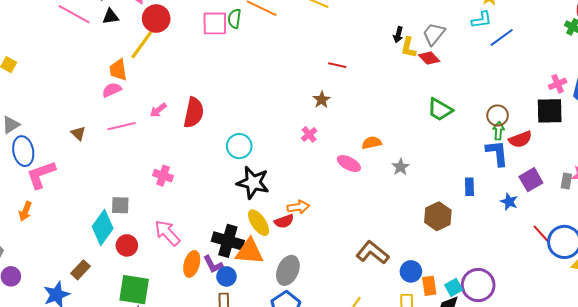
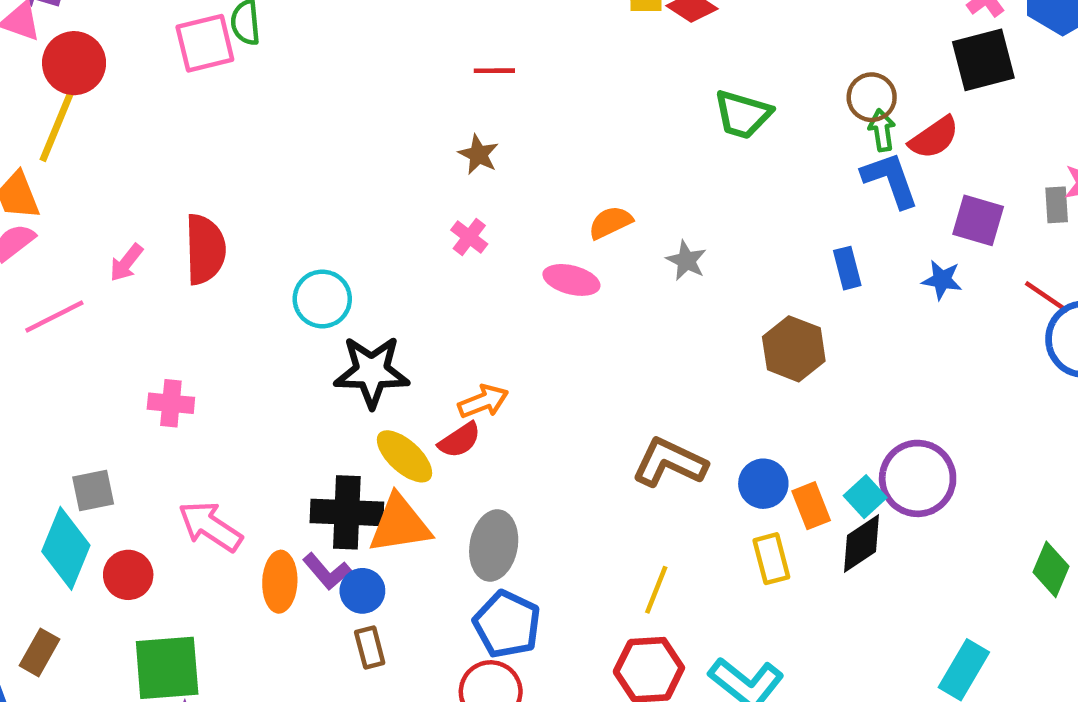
purple square: (531, 180) -> (978, 220), turned -30
red line: (542, 234) -> (1047, 297), moved

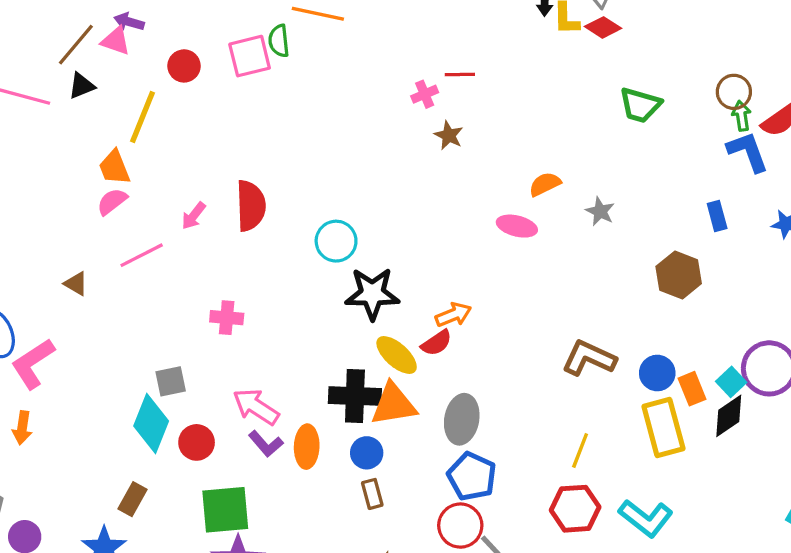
red circle: (74, 63) -> (184, 66), moved, size x0.7
pink cross: (469, 237) -> (425, 94), moved, turned 30
yellow rectangle: (771, 559) -> (663, 427), size x1.6
purple L-shape: (327, 571) -> (266, 444), moved

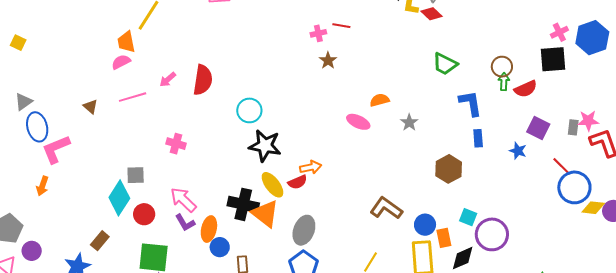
blue L-shape: (748, 152) -> (470, 103), moved
cyan square: (731, 382) -> (468, 217), moved, turned -36
orange triangle: (393, 404) -> (265, 214), turned 36
blue circle: (367, 453) -> (220, 247), moved

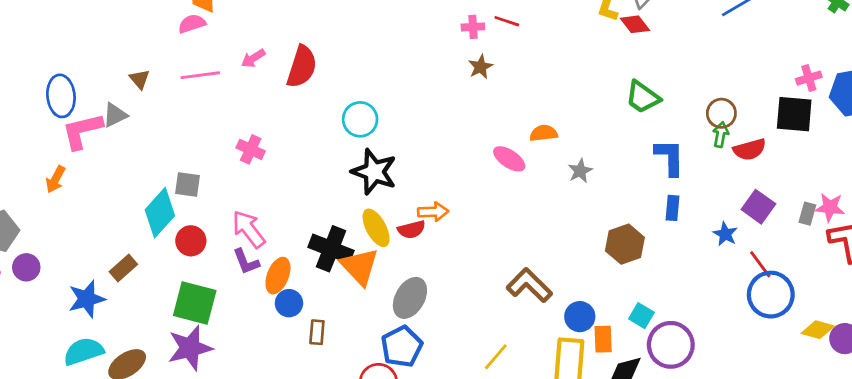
gray triangle: (23, 102) -> (115, 115), moved
red line: (562, 166) -> (760, 264), moved
blue circle: (574, 187) -> (771, 295), moved

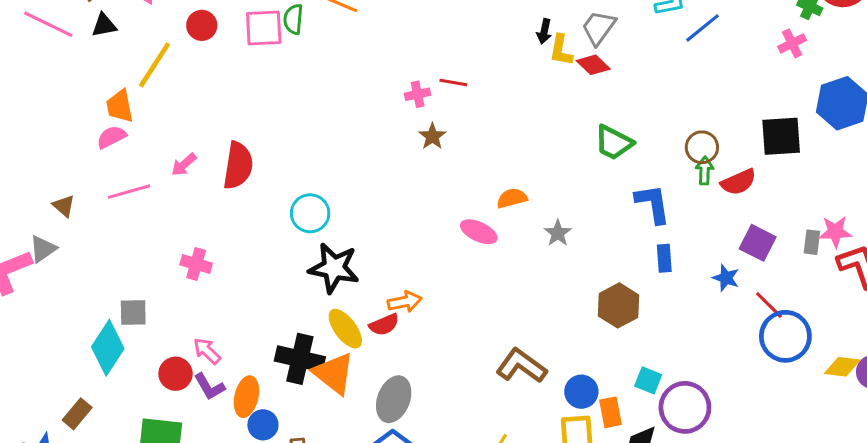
pink cross: (809, 78) -> (792, 43), moved
pink arrow: (249, 229) -> (207, 351), size x0.7
red circle: (191, 241) -> (176, 374), moved

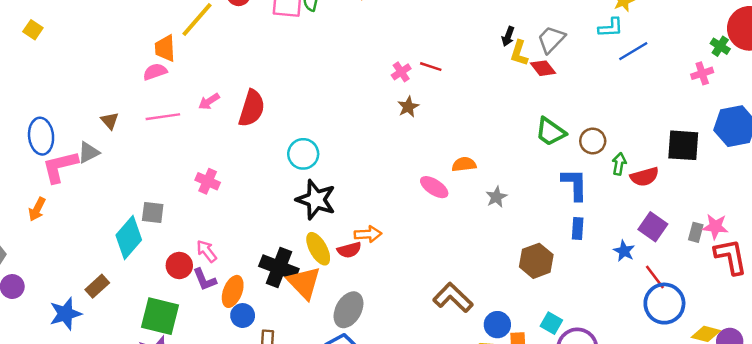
pink cross: (418, 94) -> (401, 72), turned -30
brown circle: (702, 147) -> (593, 141), moved

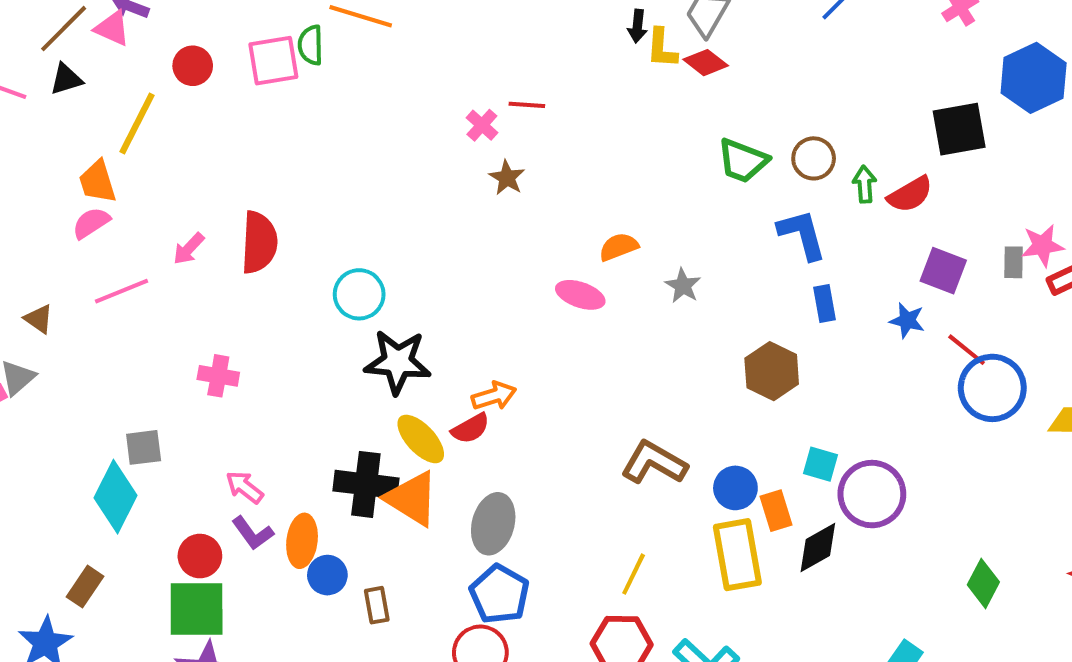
red circle: (179, 265) -> (200, 556), moved

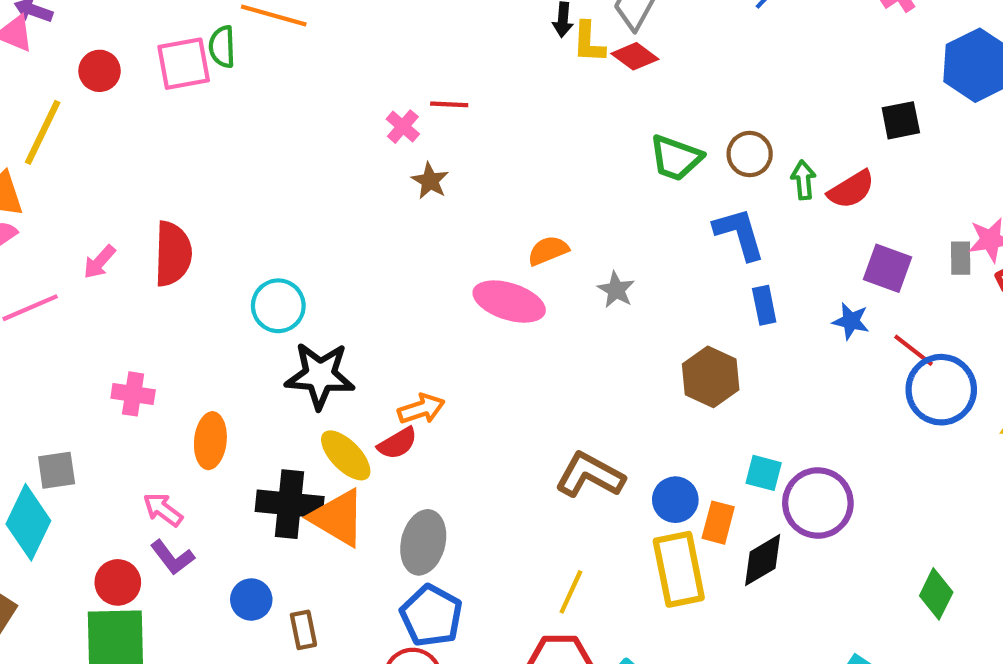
black square: (959, 129) -> (901, 120), size x0.7
pink ellipse: (580, 295) -> (509, 302), size x1.4
orange rectangle: (776, 511) -> (718, 523), turned 33
orange ellipse: (302, 541) -> (210, 441), moved

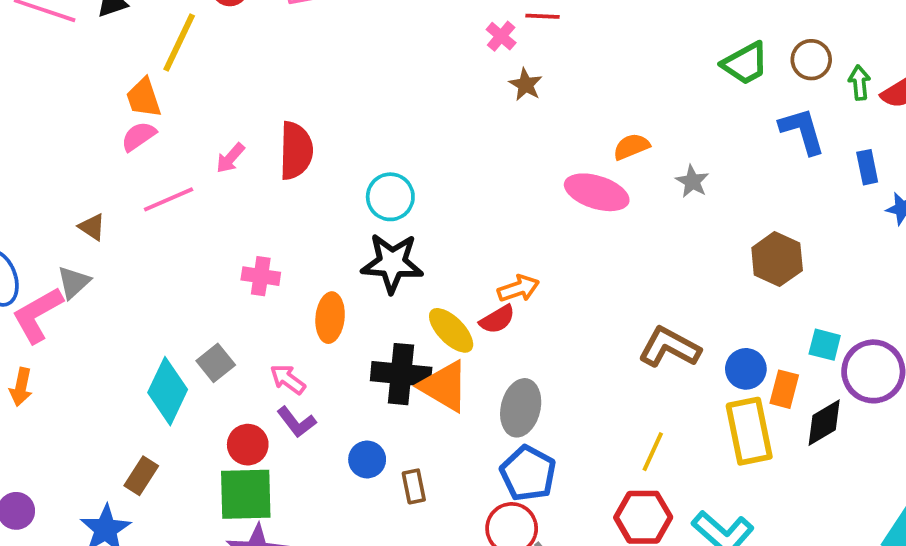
green trapezoid: (676, 158) -> (745, 63), turned -48
blue rectangle: (764, 305) -> (867, 167), moved
black star: (320, 375) -> (392, 263), moved
gray square: (57, 470) -> (216, 363), moved, turned -30

